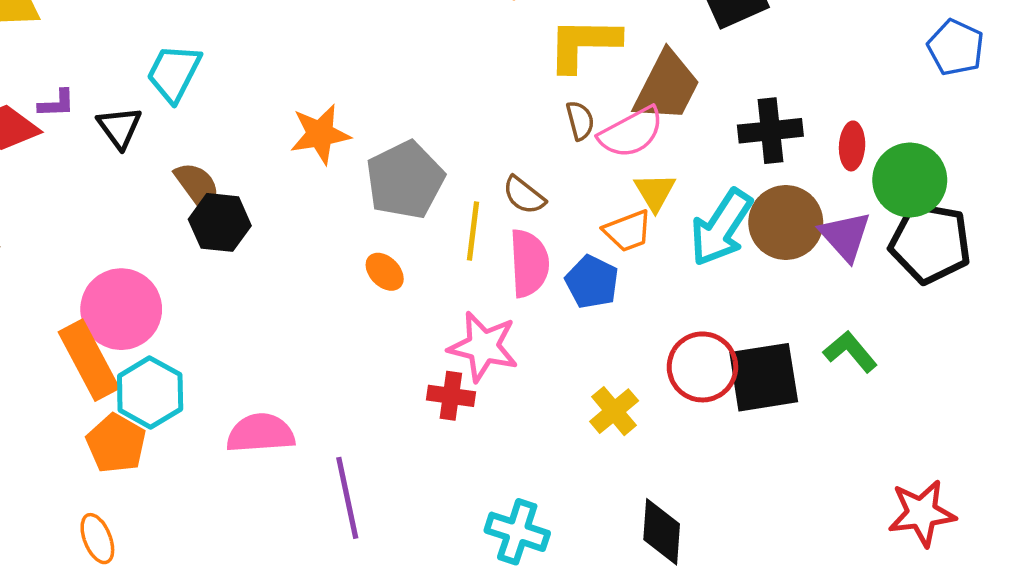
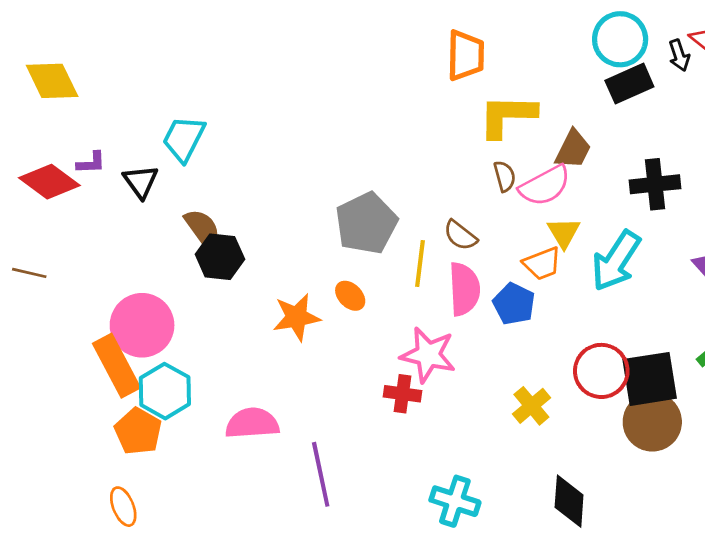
brown trapezoid: (667, 86) -> (573, 149), size x0.7
orange star: (320, 134) -> (296, 317), moved
brown circle: (786, 222) -> (652, 422), moved

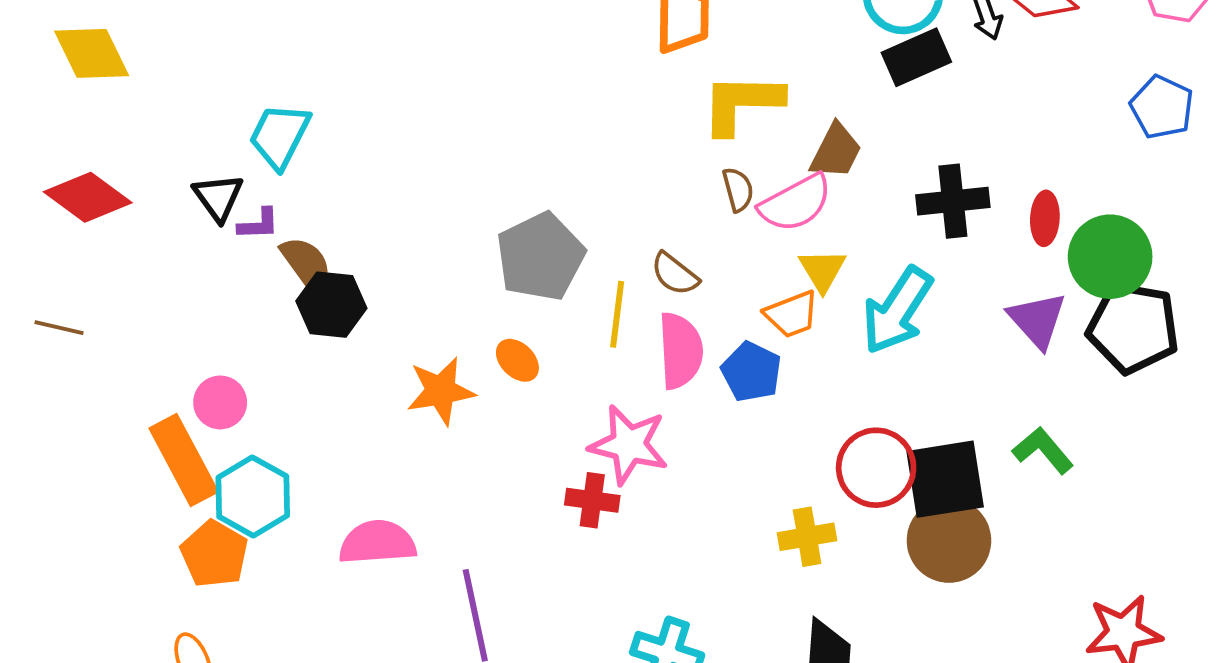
purple L-shape: (91, 163) -> (258, 224), moved
pink circle: (142, 325) -> (220, 402), size x0.6
yellow cross: (531, 406) -> (807, 537), moved, turned 30

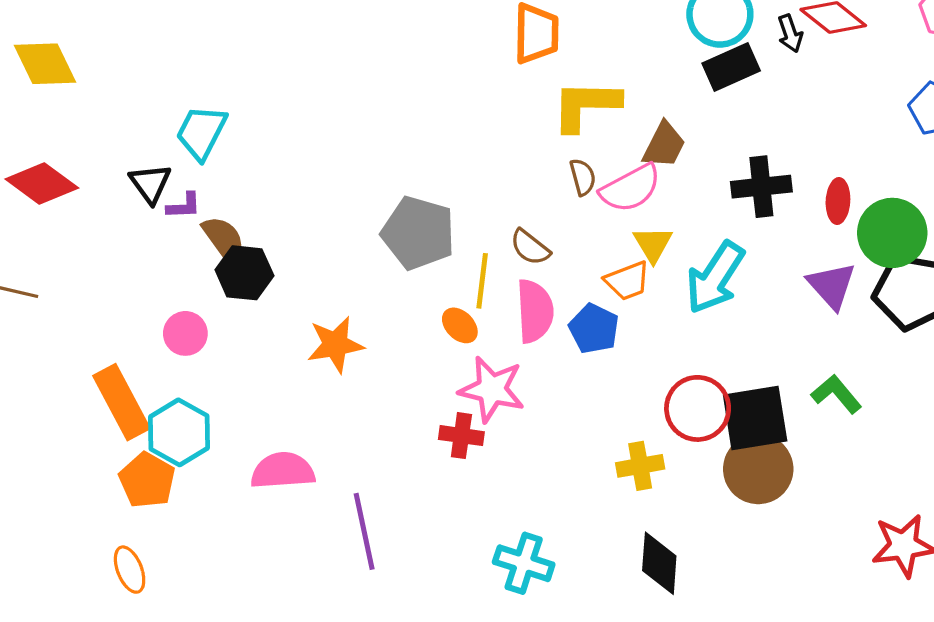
gray pentagon: (540, 257) -> (418, 233), turned -30
orange ellipse: (517, 360) -> (460, 325), moved
pink circle: (220, 402) -> (185, 333), moved

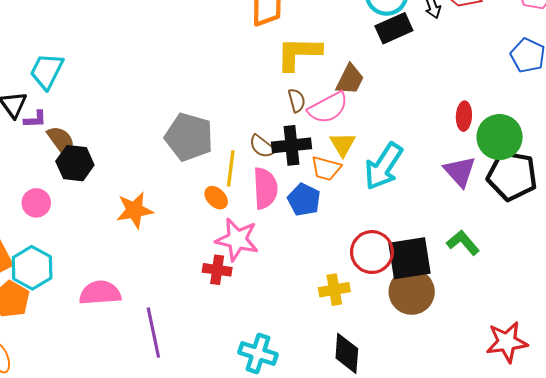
black cross: (761, 187) -> (291, 145), moved
orange trapezoid: (627, 281) -> (326, 168), turned 36

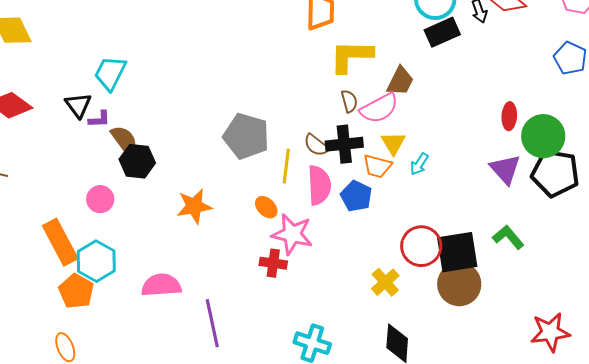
cyan arrow: (383, 166) -> (419, 164), moved, size x0.5
orange ellipse: (216, 198) -> (266, 207), moved
yellow cross: (334, 290) -> (385, 282), turned -32

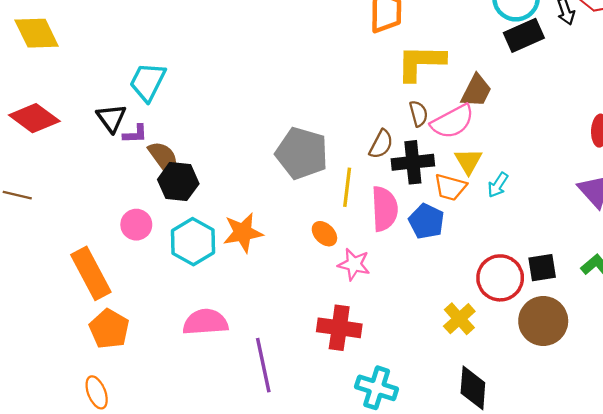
brown semicircle: (316, 145) -> (381, 144), moved, turned -100
pink star: (292, 234) -> (354, 264), size x0.7
black square: (457, 252) -> (542, 268), moved, size x0.6
cyan hexagon: (96, 261) -> (193, 242), moved
red cross: (273, 263) -> (339, 328), moved, size x1.4

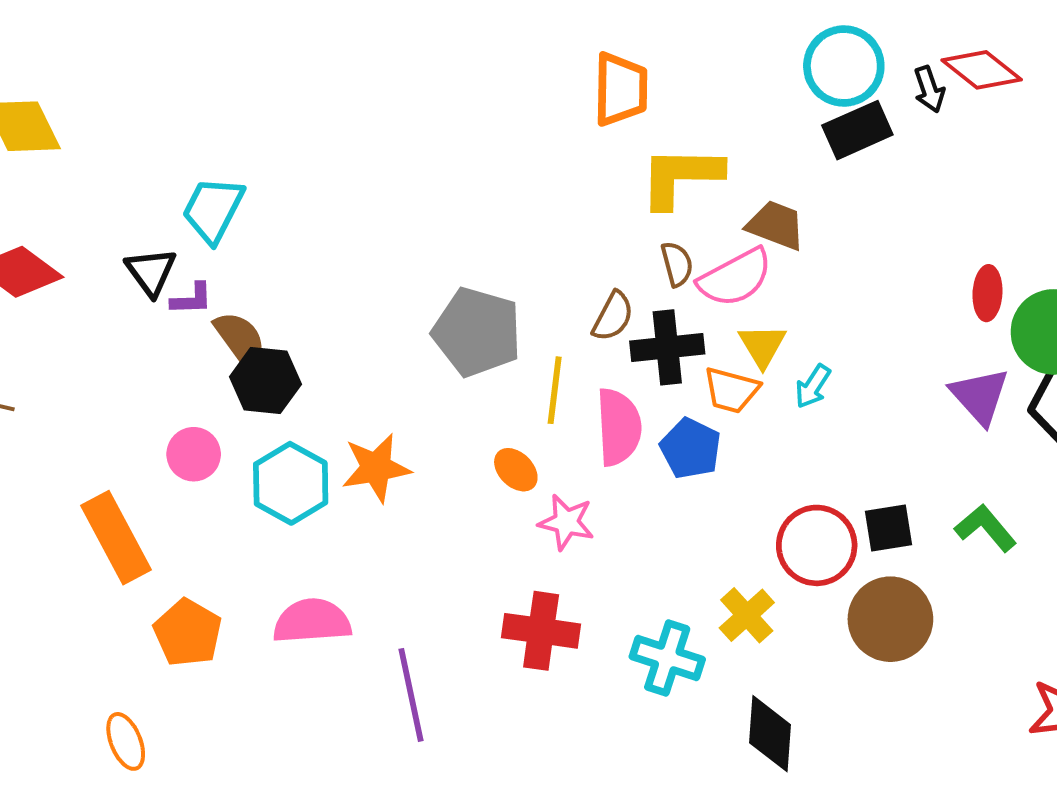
brown trapezoid: (476, 91) -> (776, 225), turned -96
orange pentagon: (109, 329) -> (188, 633), moved
cyan cross: (377, 388) -> (667, 658), moved

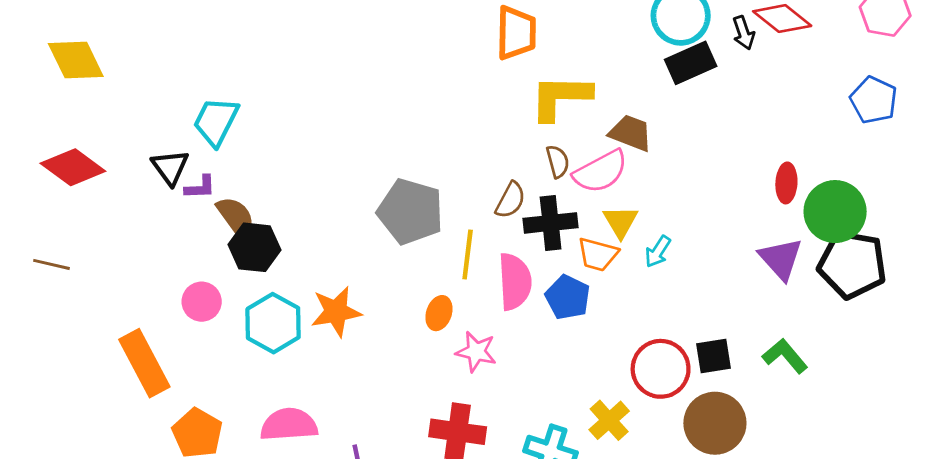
orange ellipse: (516, 470) -> (439, 313), turned 64

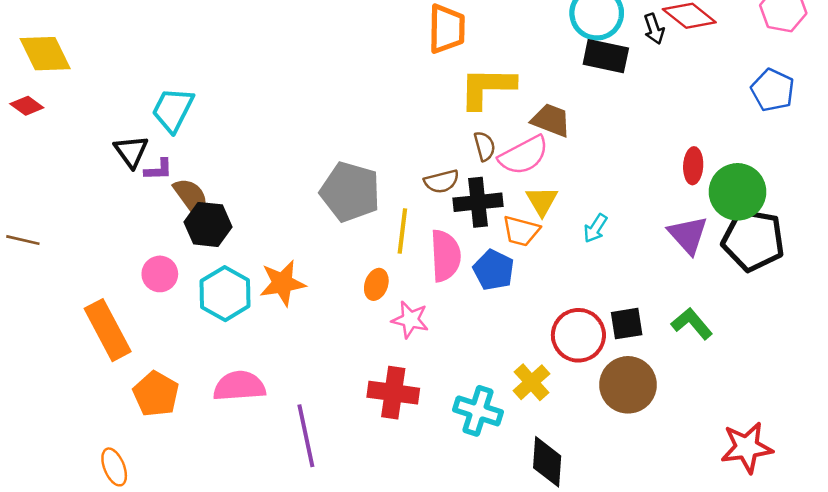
black rectangle: (691, 63) -> (606, 56), turned 36
red diamond: (73, 167) -> (27, 106), moved, size x0.6
brown semicircle: (510, 200) -> (441, 181), turned 48
cyan arrow: (658, 252) -> (595, 228), moved

